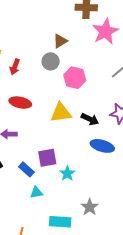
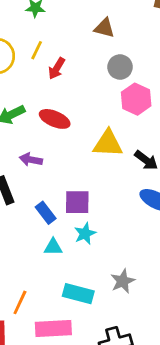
brown triangle: (60, 41) -> (104, 28), moved, turned 35
gray circle: (51, 61) -> (120, 67), moved
cyan star: (67, 173) -> (85, 234), moved

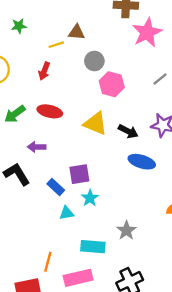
yellow line: (37, 50) -> (56, 45), moved, turned 56
yellow triangle: (108, 144) -> (95, 123), turned 30

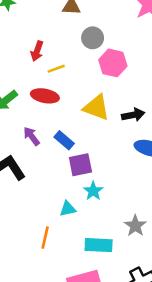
yellow line: (56, 45) -> (56, 69), moved
black arrow: (128, 131) -> (133, 115), turned -36
purple arrow: (37, 147) -> (32, 136), turned 54
blue rectangle: (56, 187) -> (64, 140), moved
orange line: (48, 262) -> (45, 238), moved

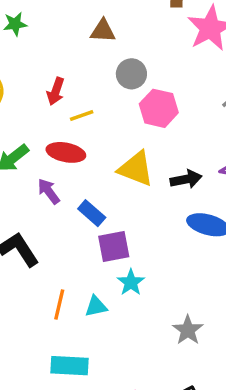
purple arrow: (32, 136) -> (49, 191), moved
orange line: (45, 238) -> (59, 304), moved
cyan rectangle: (99, 245) -> (69, 366), moved

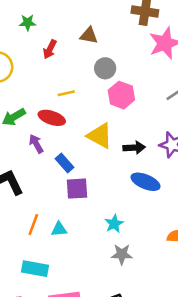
red arrow: (56, 91) -> (50, 49), moved
cyan star: (131, 282) -> (114, 224), moved
gray star: (188, 330) -> (122, 254), turned 30

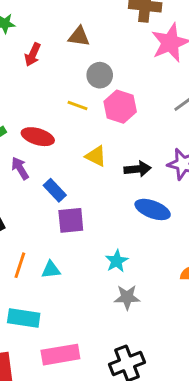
yellow line: (66, 93) -> (78, 106), moved, turned 35
yellow triangle: (100, 136) -> (96, 156), size x0.7

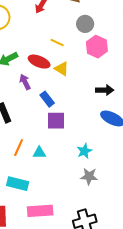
yellow line: (78, 106) -> (57, 42), moved
yellow triangle: (96, 156) -> (62, 69), moved

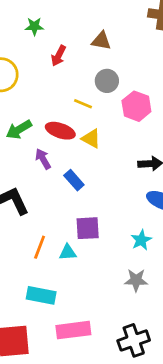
gray circle: (85, 24) -> (107, 81), moved
purple square: (56, 121) -> (88, 228), moved
cyan star: (84, 151) -> (141, 240), moved

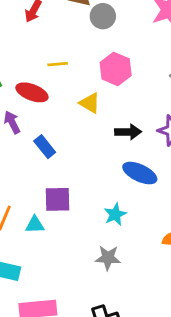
gray circle: (107, 81) -> (103, 16), moved
yellow line: (83, 104) -> (58, 64), turned -30
yellow triangle: (91, 139) -> (90, 103), moved

